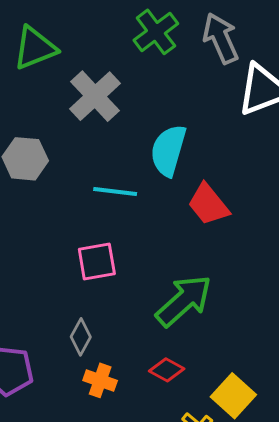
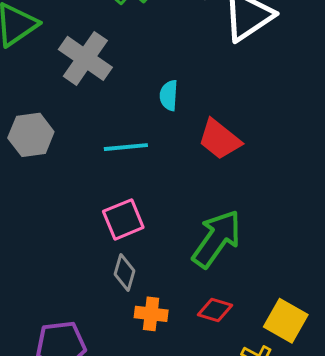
cyan semicircle: (168, 150) -> (169, 95), size x0.6
gray diamond: (81, 337) -> (125, 272), moved
orange cross: (100, 380) -> (151, 314), moved

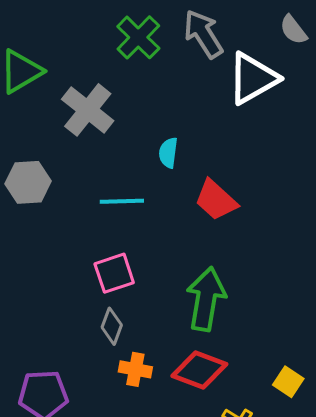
green arrow: (217, 239) -> (206, 299), turned -30
red diamond: (215, 310) -> (199, 370), size x1.6
yellow square: (286, 321) -> (288, 382), moved, size x0.7

